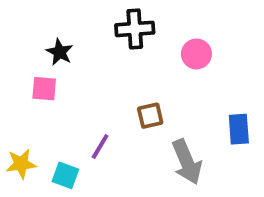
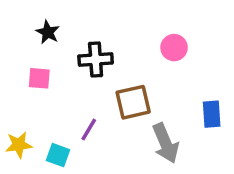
black cross: (135, 29) -> (96, 60), moved
black star: (60, 52) -> (48, 32), moved
brown square: (150, 116) -> (133, 102), size x1.5

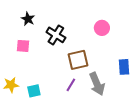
black cross: (96, 60) -> (56, 35), turned 36
purple line: (89, 129) -> (71, 85), moved
cyan square: (58, 155) -> (34, 91), turned -32

